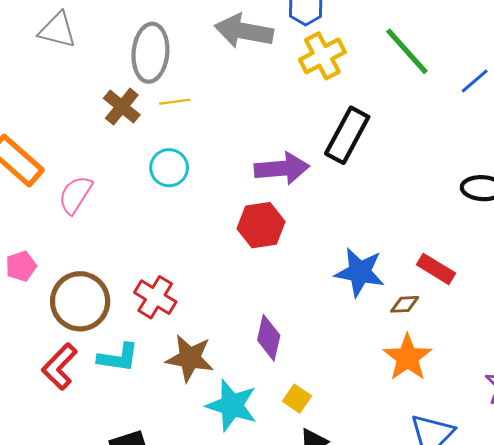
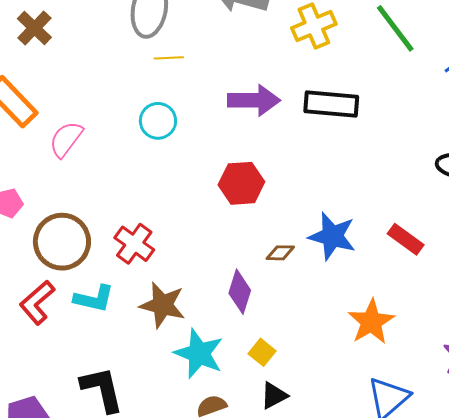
brown cross: (122, 107) -> (34, 28), moved
black rectangle: (347, 135) -> (331, 104), turned 62
purple arrow: (282, 168) -> (254, 100), moved
brown diamond: (405, 304) -> (280, 253), moved

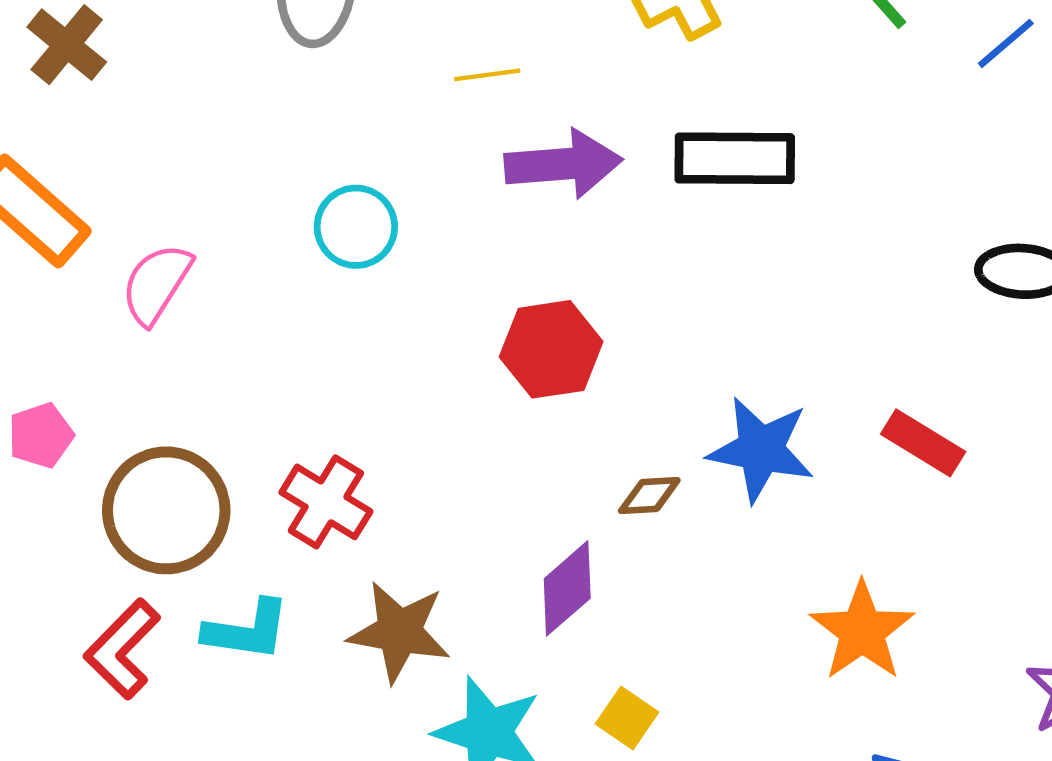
yellow line: (169, 58) -> (487, 75), moved
purple diamond: (240, 292) -> (567, 588), turned 36

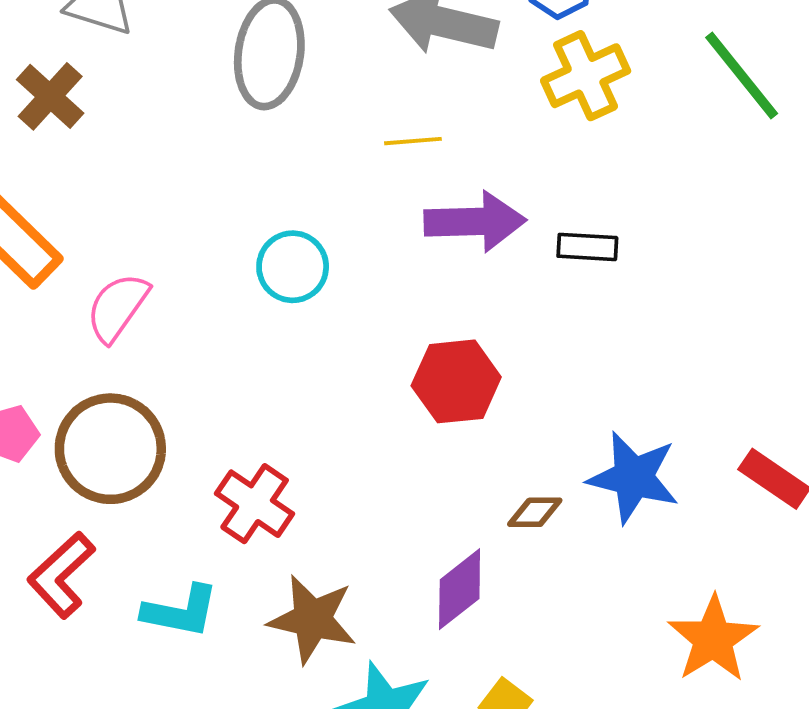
black rectangle: (735, 158) -> (587, 247), moved, size x0.6
brown circle: (166, 510) -> (110, 449), moved
red L-shape: (122, 649) -> (61, 575), moved

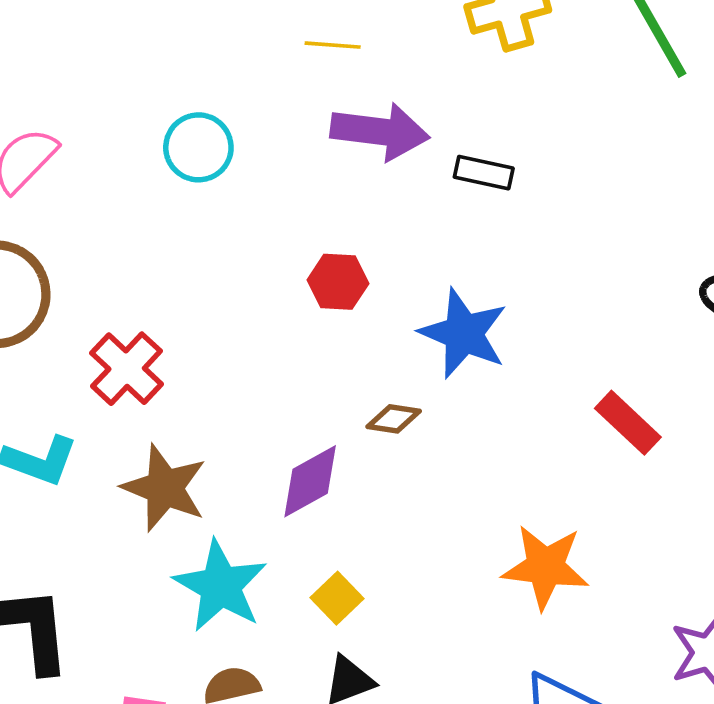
red hexagon: (456, 381) -> (338, 282), size x0.7
blue star: (633, 477) -> (464, 333), moved
orange star: (713, 639) -> (545, 567), turned 30

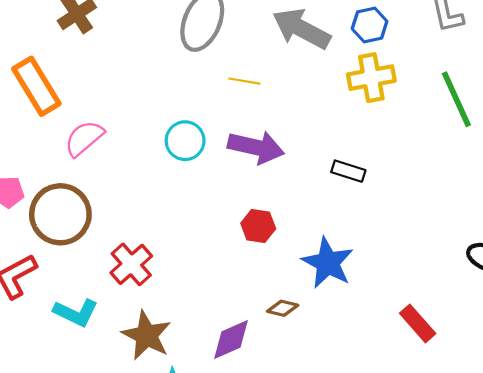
yellow line: (333, 45) -> (244, 81), moved
purple arrow: (380, 131) -> (256, 147), moved

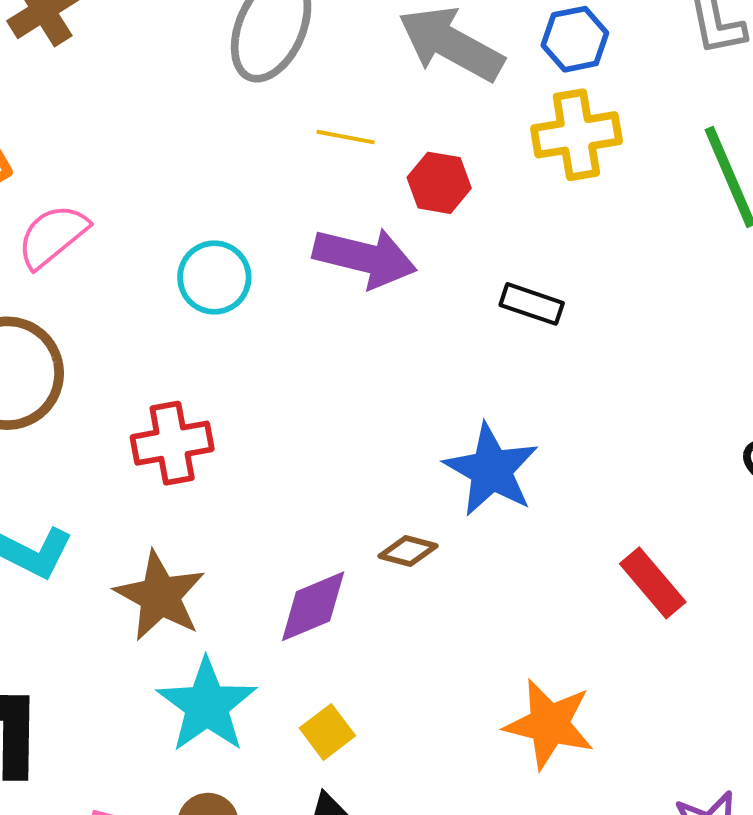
cyan circle: (185, 141) -> (214, 278), moved
red hexagon: (258, 226) -> (439, 183), moved
red cross: (131, 264) -> (172, 443), moved, turned 30

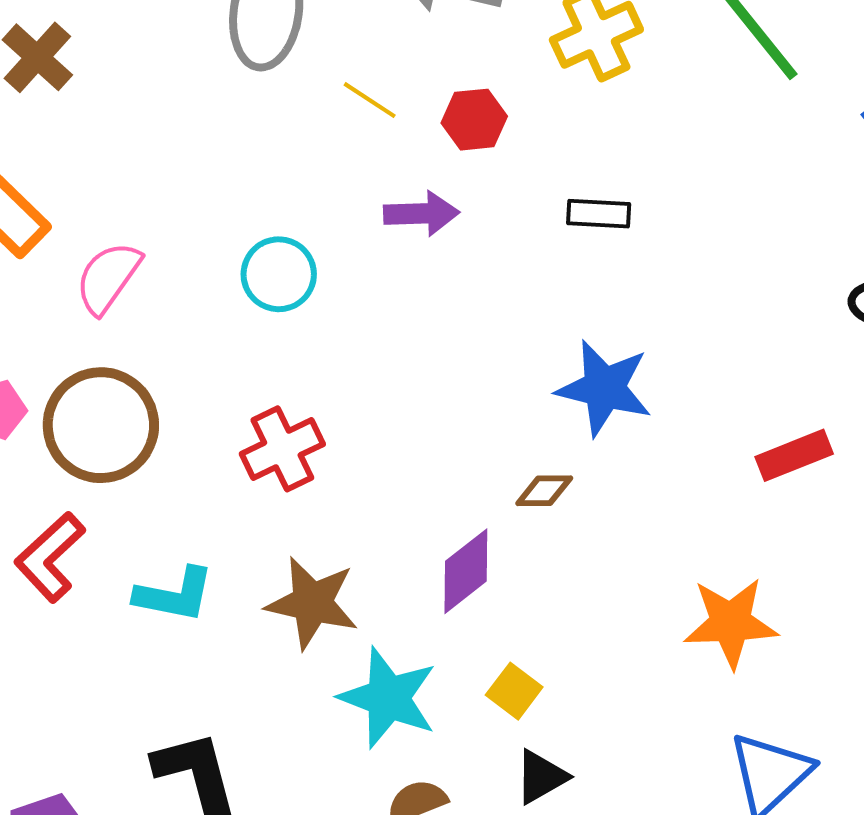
yellow line: (346, 137) -> (370, 100), turned 38
purple arrow: (365, 258) -> (421, 213), size x0.7
red rectangle: (653, 583) -> (794, 455), turned -56

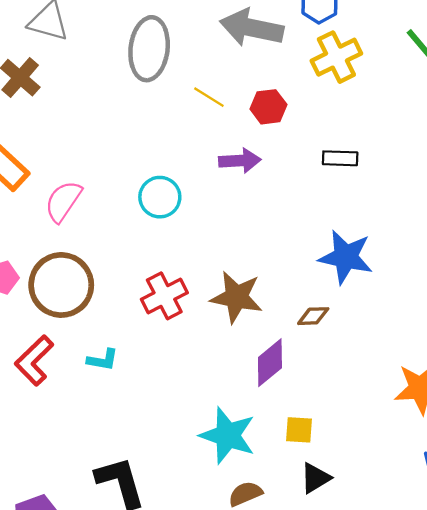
cyan L-shape: (174, 595) -> (103, 360), moved, size x0.7
brown star: (312, 603) -> (236, 297), moved
yellow square: (514, 691) -> (299, 430), turned -32

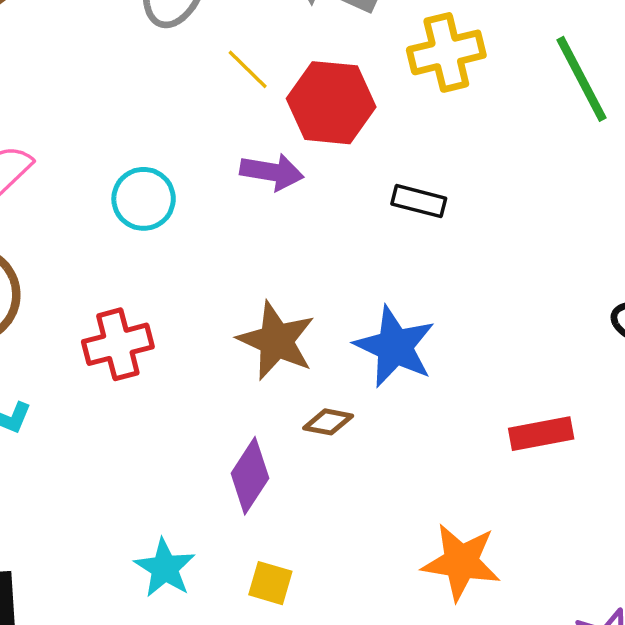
red hexagon: (268, 107) -> (331, 103), size x1.6
brown star: (236, 297) -> (276, 341), moved
purple diamond: (270, 363) -> (250, 476), turned -30
cyan star: (228, 435) -> (165, 568), size x0.7

